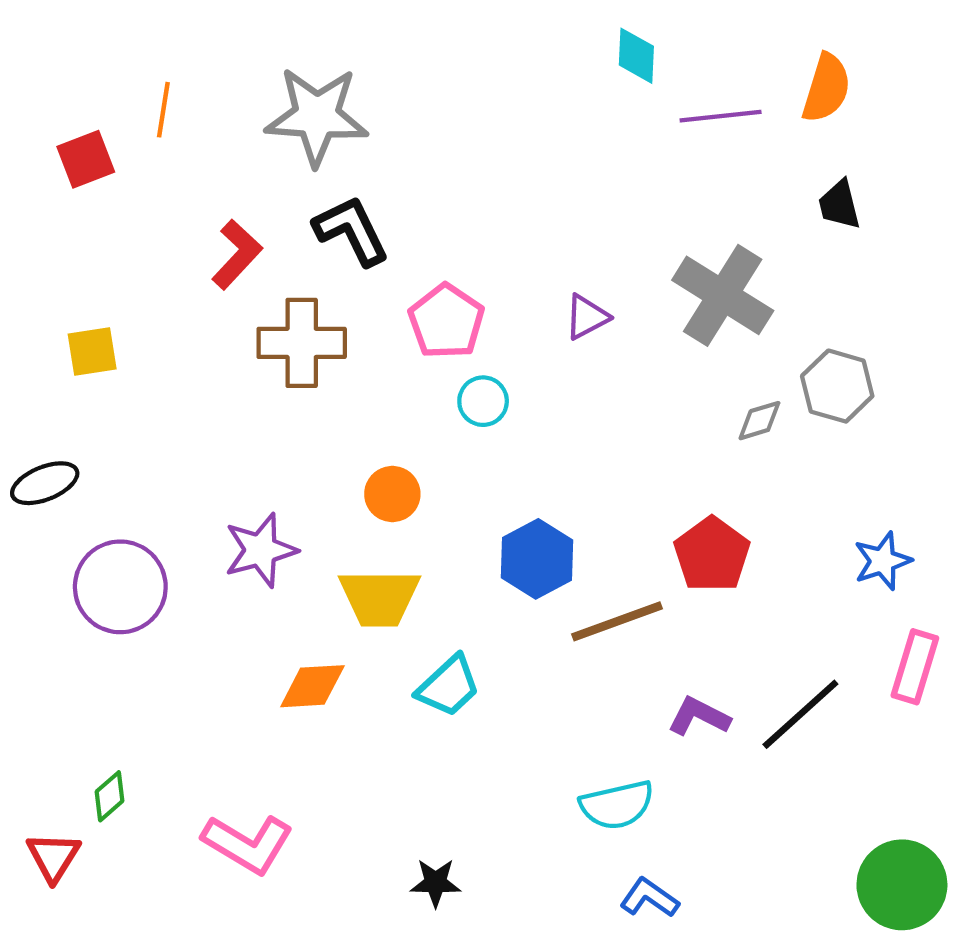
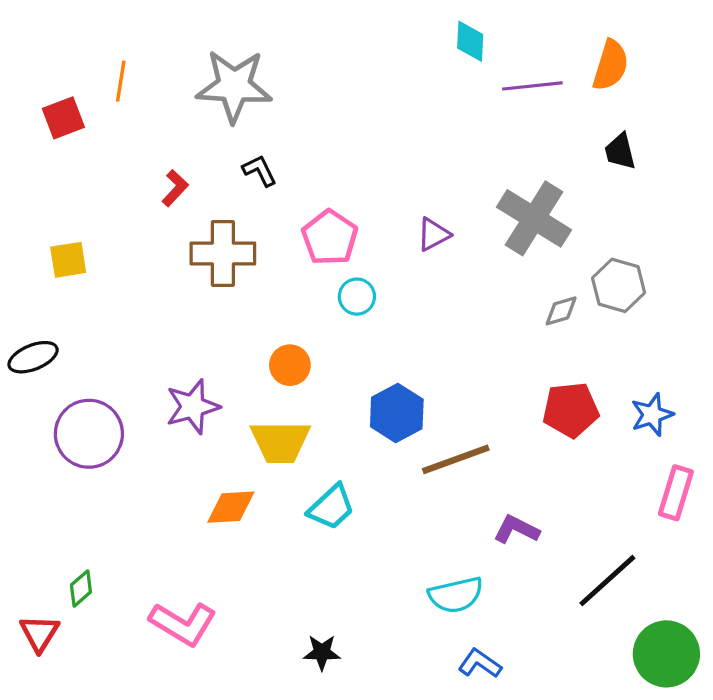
black L-shape: (351, 231) -> (260, 171), size x0.6
red L-shape: (237, 254) -> (175, 188), size x0.7
red pentagon: (712, 554) -> (571, 410), moved, turned 30
black line: (800, 714) -> (607, 581), moved

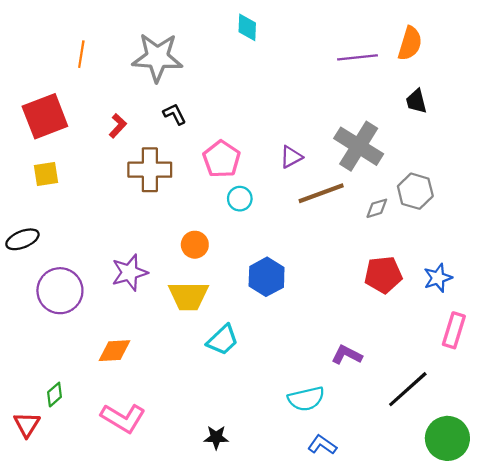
cyan diamond: (470, 41) -> (247, 27), moved
red square: (63, 118) -> (45, 116), moved, size x1.6
brown line: (456, 459) -> (321, 193), moved
orange diamond: (231, 507) -> (115, 351), moved

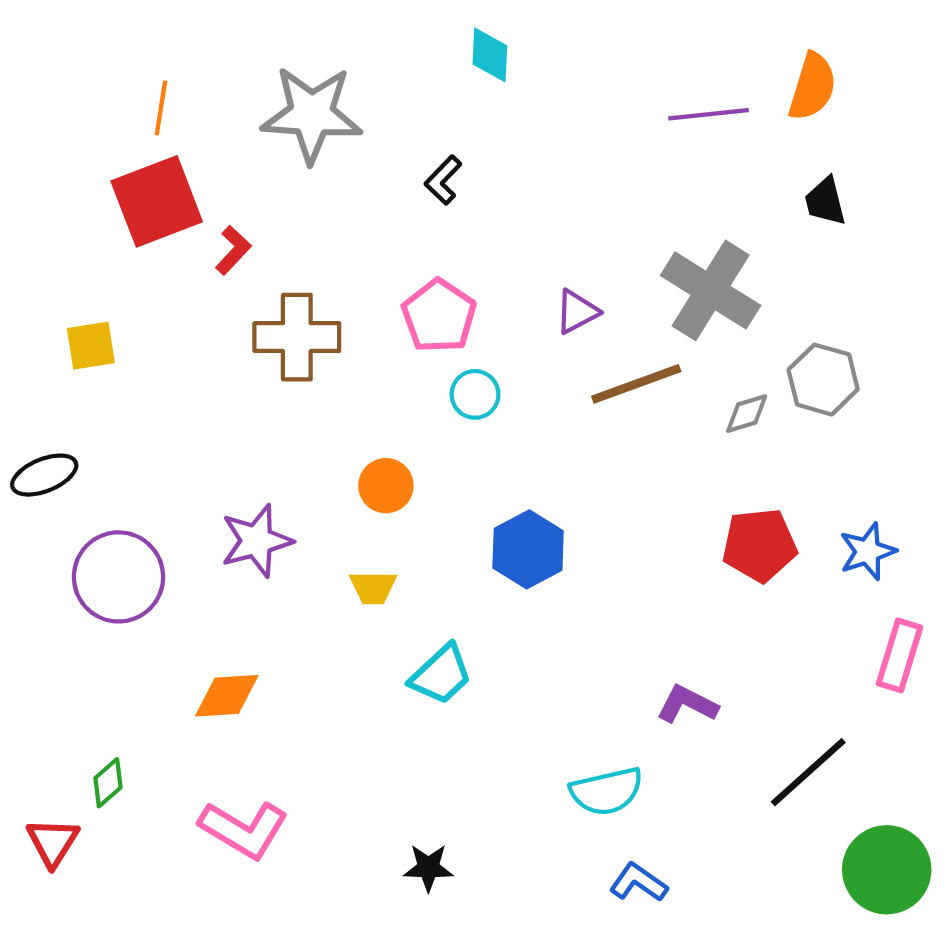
black L-shape: (174, 114) -> (443, 180), moved, turned -110
red square: (45, 116) -> (157, 201), moved
yellow trapezoid: (188, 296) -> (373, 588), size x0.6

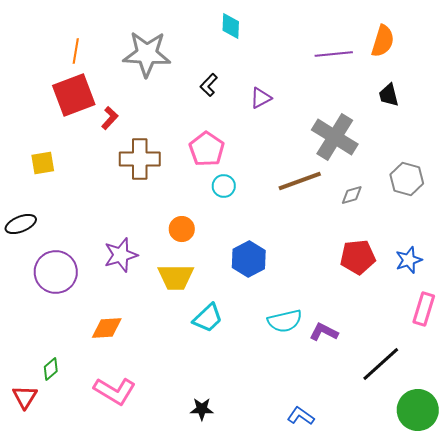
purple triangle: (577, 312) -> (261, 98), moved
gray hexagon: (823, 380) -> (407, 179), moved
yellow trapezoid: (373, 588) -> (176, 277), size x1.6
cyan semicircle: (607, 791) -> (285, 321), moved

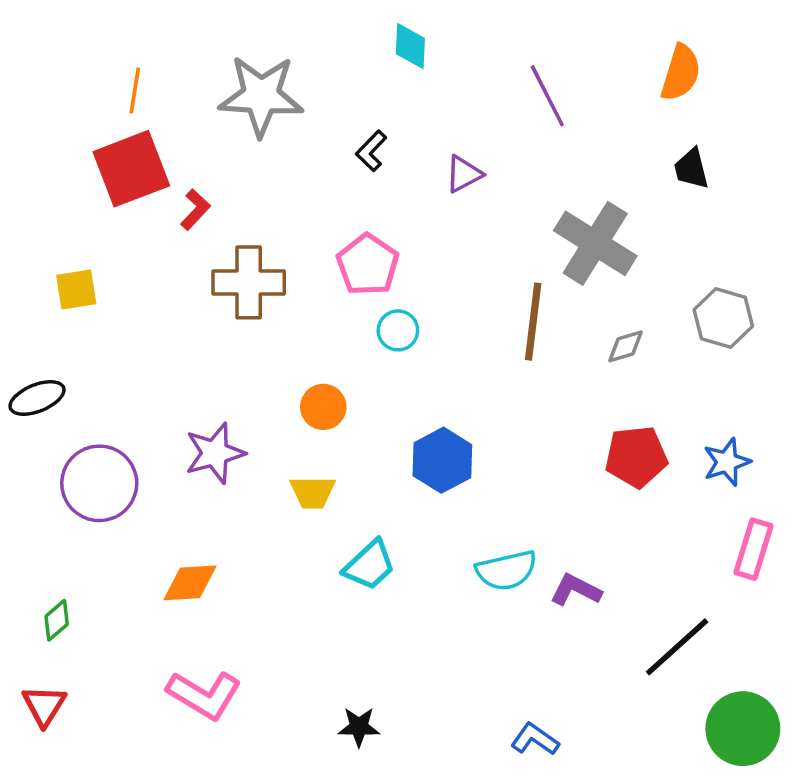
purple line: (334, 54) -> (547, 96), moved, turned 69
brown line: (300, 181) -> (533, 322), turned -63
yellow trapezoid: (176, 277) -> (313, 492), size x0.7
green diamond: (51, 369) -> (57, 620), moved

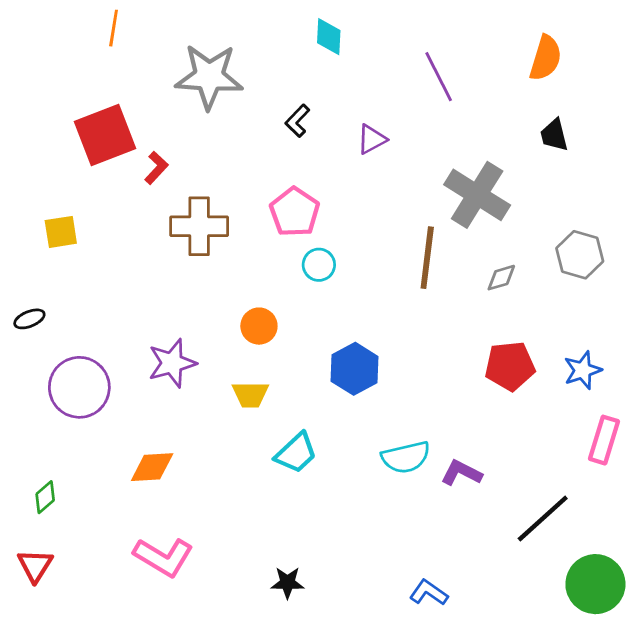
orange line: (135, 90) -> (114, 28), moved
black ellipse: (37, 398) -> (29, 319), size x0.7

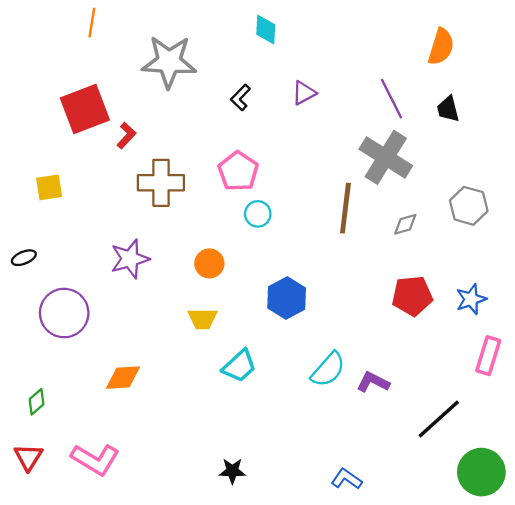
purple line: (439, 77) -> (391, 99), moved
purple triangle: (372, 139) -> (304, 93), moved
purple star: (172, 363) -> (130, 259), moved
cyan semicircle: (406, 457) -> (328, 369), turned -36
pink L-shape: (163, 557) -> (95, 459), moved

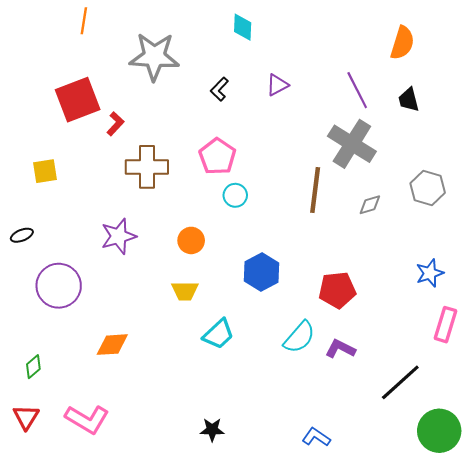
red pentagon: (412, 296) -> (337, 290), moved

